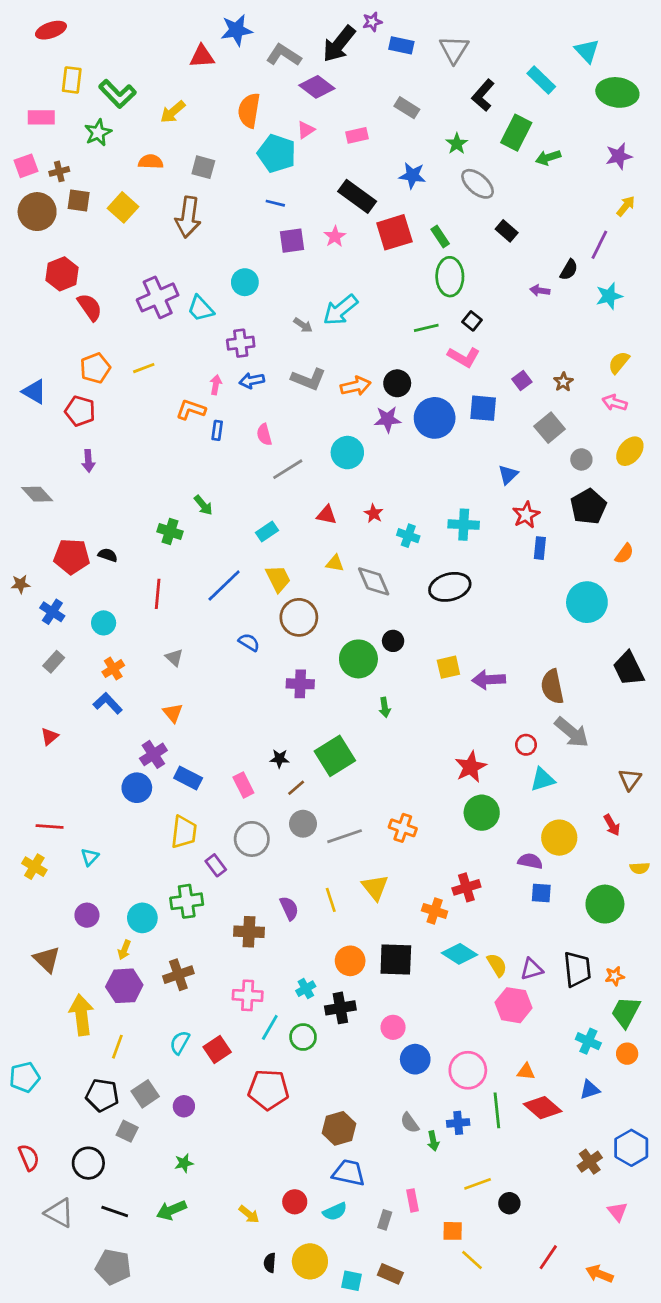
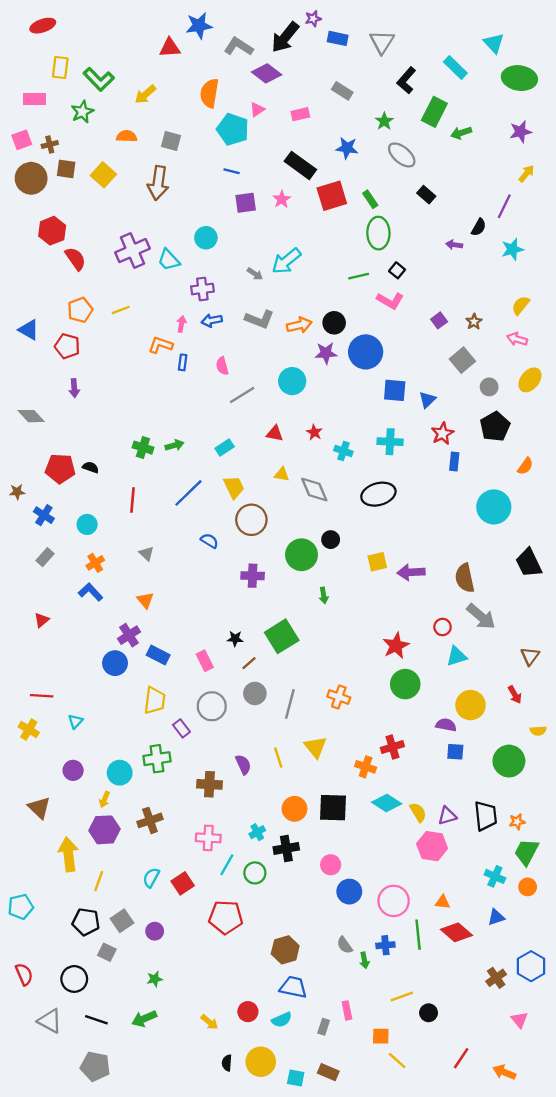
blue square: (483, 408) -> (395, 390), moved
green arrow: (203, 505) -> (174, 445), moved, turned -66
gray line: (345, 836) -> (290, 704), turned -56

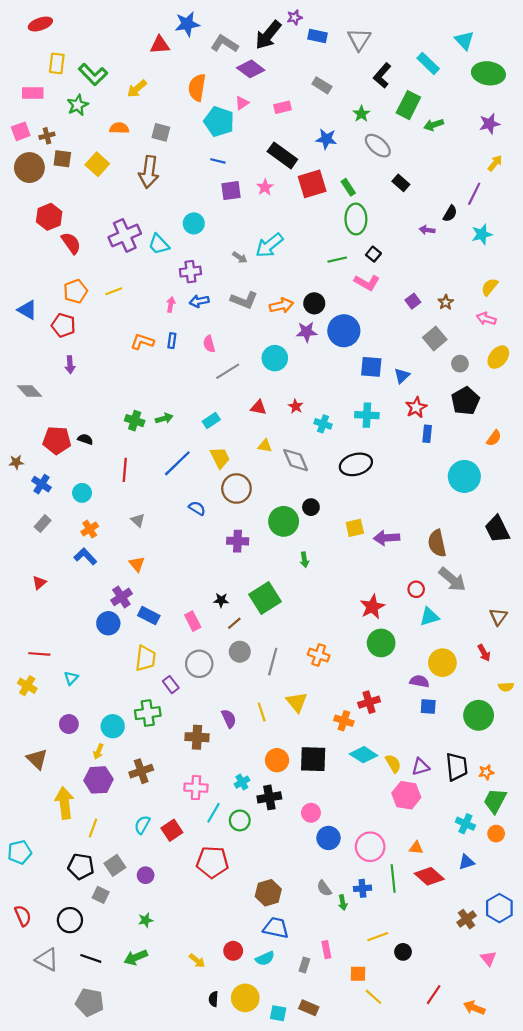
orange L-shape: (160, 345) -> (142, 342), moved

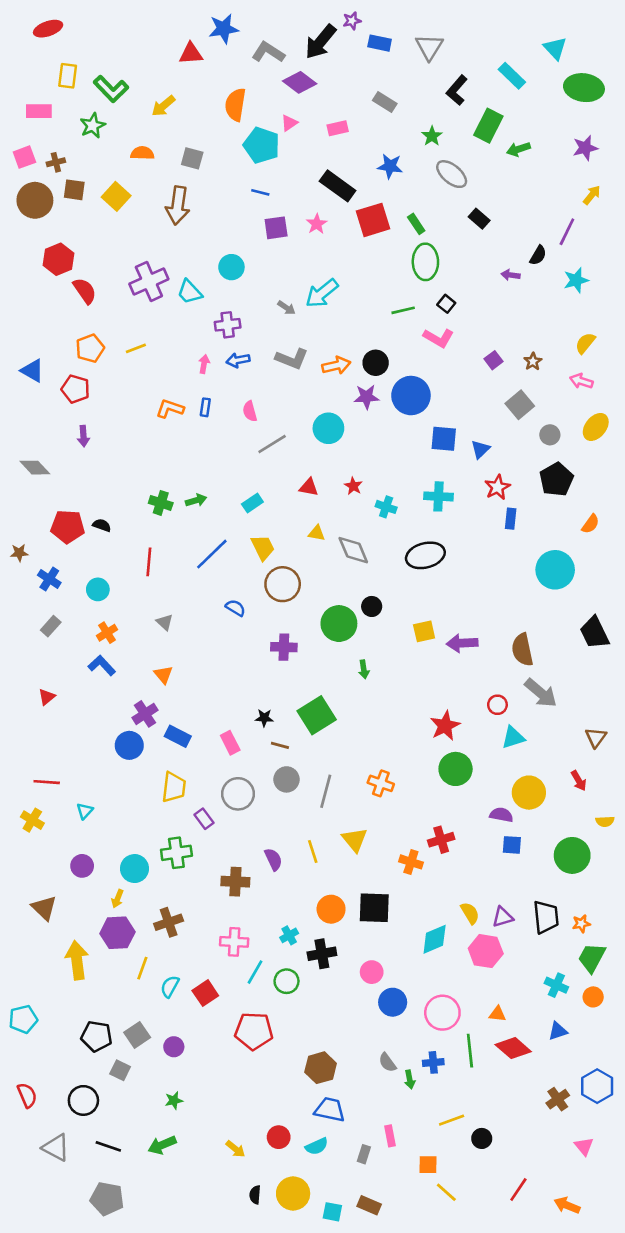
brown line: (234, 623) -> (280, 745), turned 56
cyan diamond: (364, 755) -> (435, 939), moved, turned -56
yellow line: (93, 828) -> (142, 968), moved

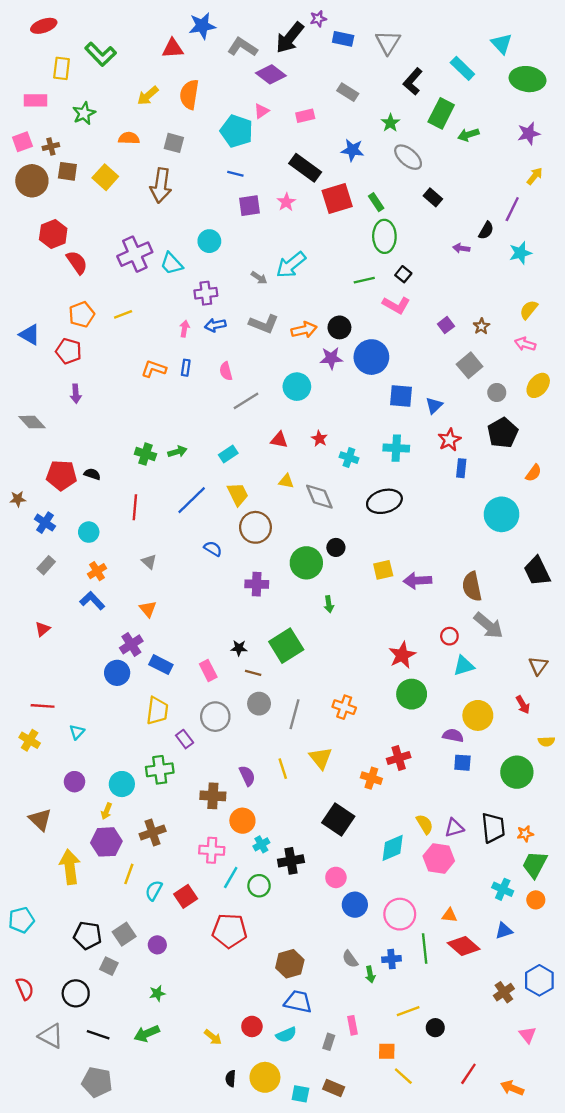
green L-shape: (111, 89) -> (101, 54), moved
orange semicircle: (235, 105) -> (189, 94), moved
black square: (374, 908) -> (338, 819), turned 32
orange circle: (331, 909) -> (242, 821), moved

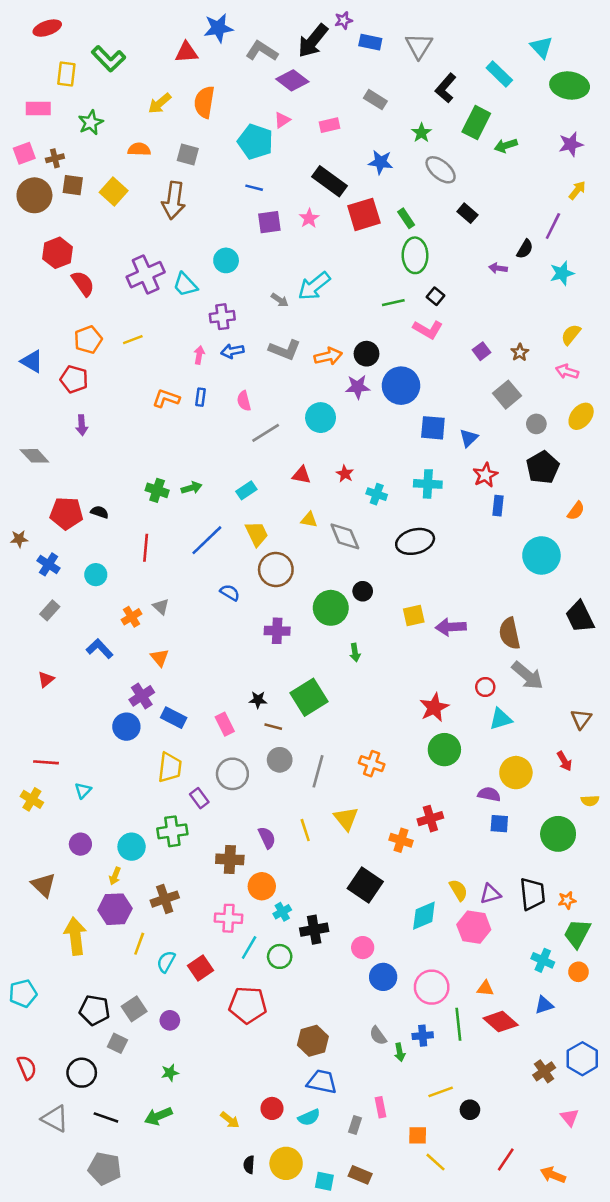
orange cross: (97, 571) -> (132, 617), moved

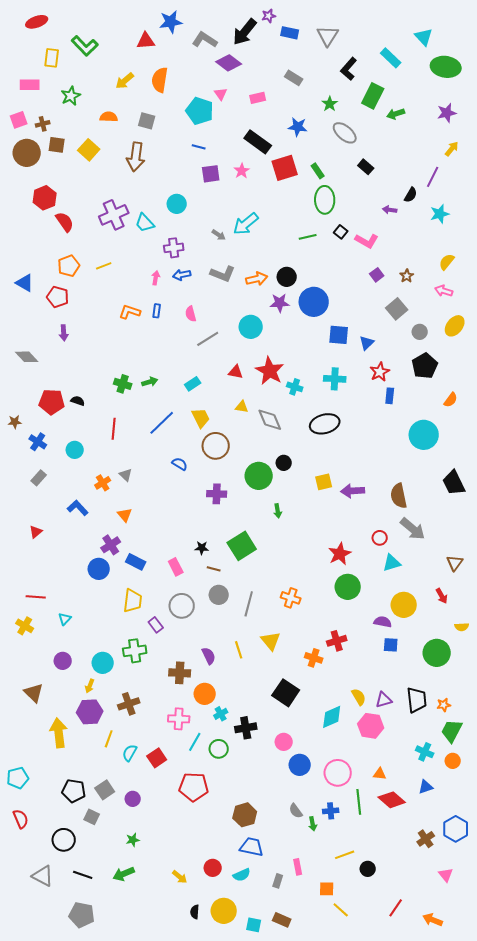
pink triangle: (282, 120) -> (221, 94), turned -32
pink L-shape: (428, 329) -> (367, 241), moved
red star: (345, 474) -> (270, 371), size x2.0
red semicircle: (27, 1068) -> (21, 819), moved

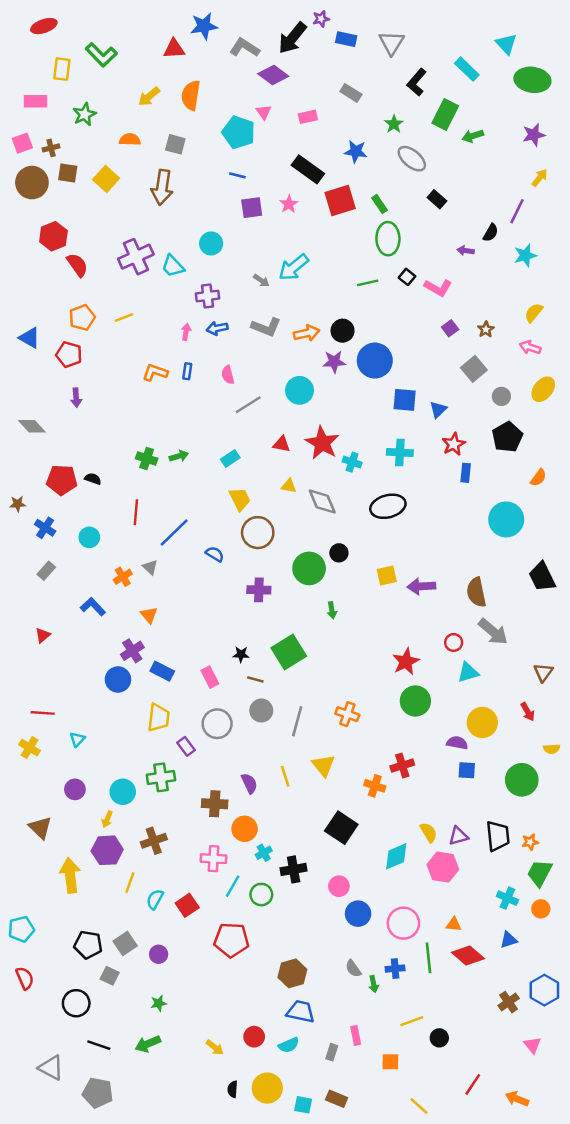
blue line: (162, 423) -> (174, 533), moved
gray triangle: (43, 876) -> (51, 1068), moved
yellow line: (341, 910) -> (419, 1106), moved

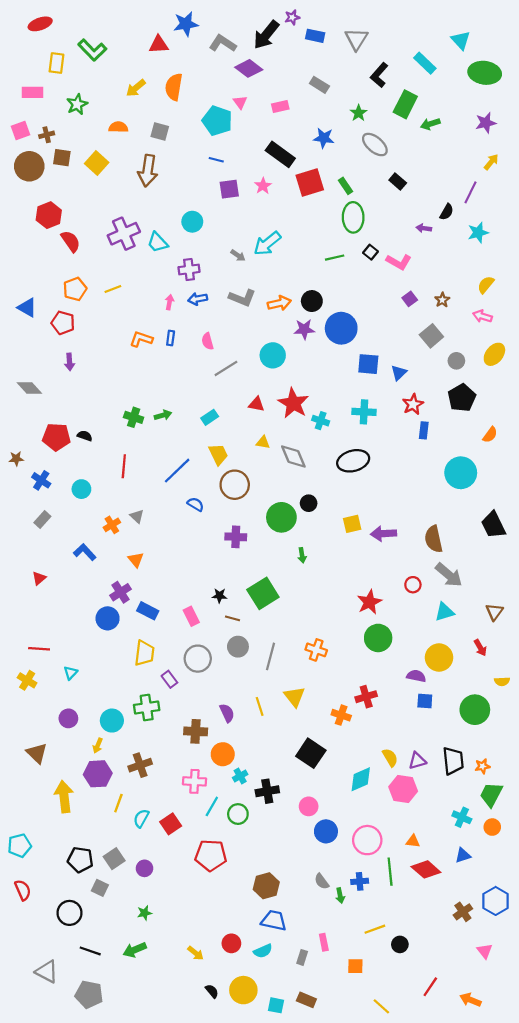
blue line: (174, 533) -> (177, 471), moved
cyan triangle: (468, 672) -> (444, 612), moved
black semicircle: (233, 1089) -> (212, 991), turned 136

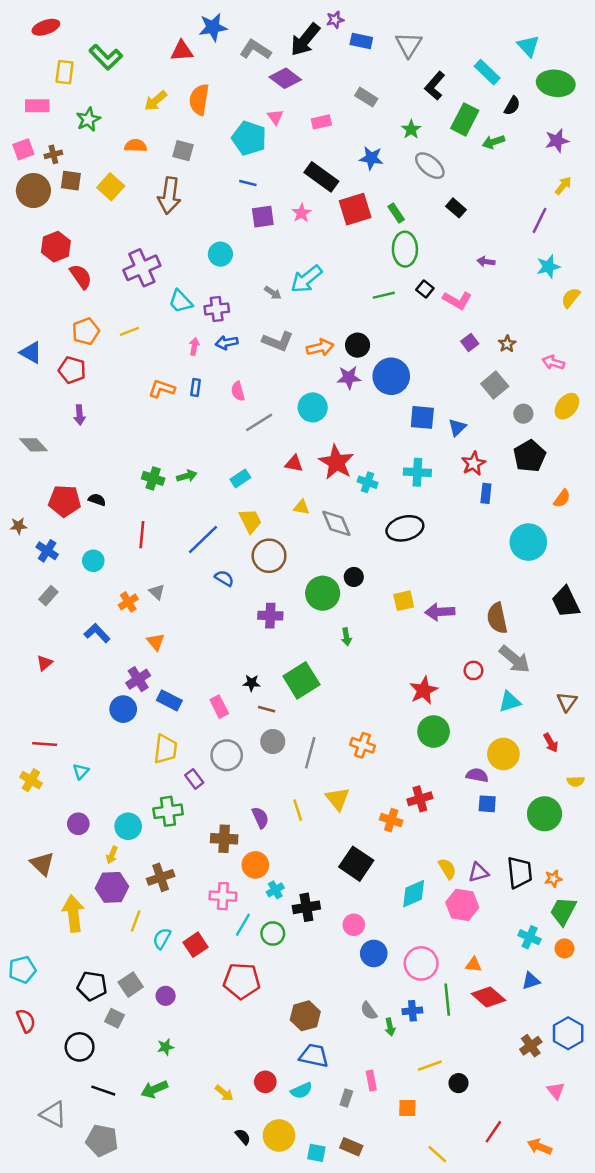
black semicircle: (447, 212) -> (512, 106), moved
cyan trapezoid: (158, 242) -> (181, 301), moved
yellow semicircle: (486, 285) -> (571, 298), moved

